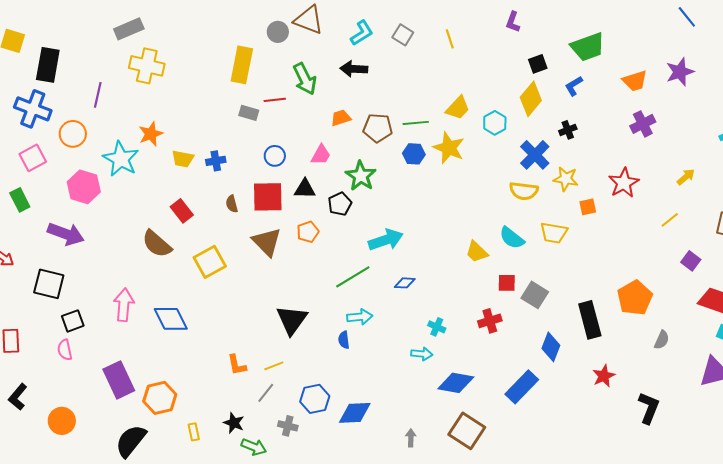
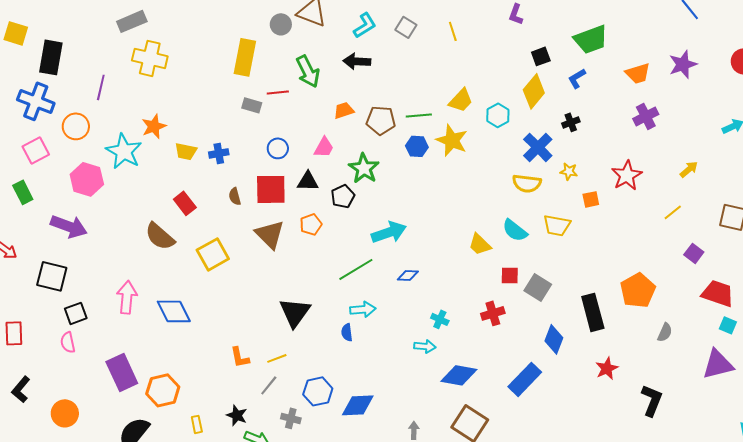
yellow star: (566, 179) -> (569, 171), size x0.7

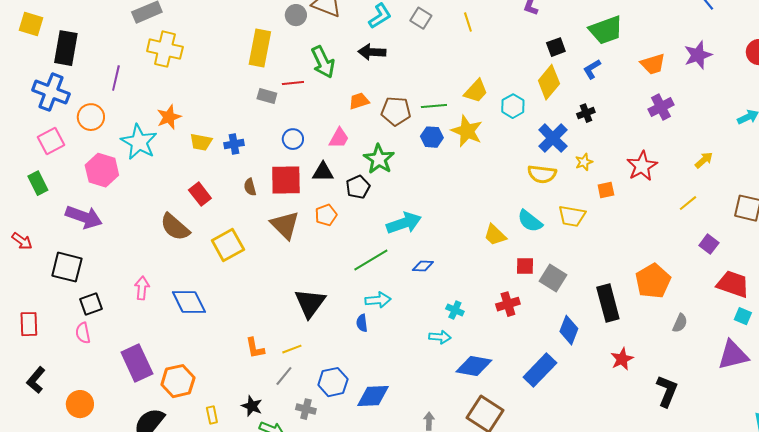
yellow star: (569, 171) -> (584, 162), turned -30
pink arrow: (127, 297) -> (142, 288), size x0.7

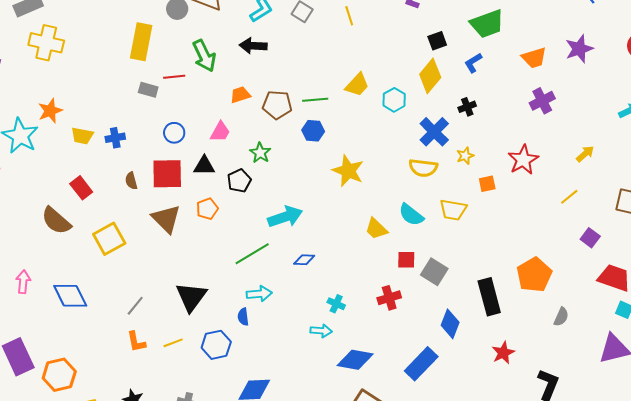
yellow star: (467, 131) -> (348, 171), moved
green star: (379, 159) -> (260, 153), size x0.7
gray line: (284, 376) -> (135, 306), moved
blue hexagon: (333, 382) -> (216, 345), moved

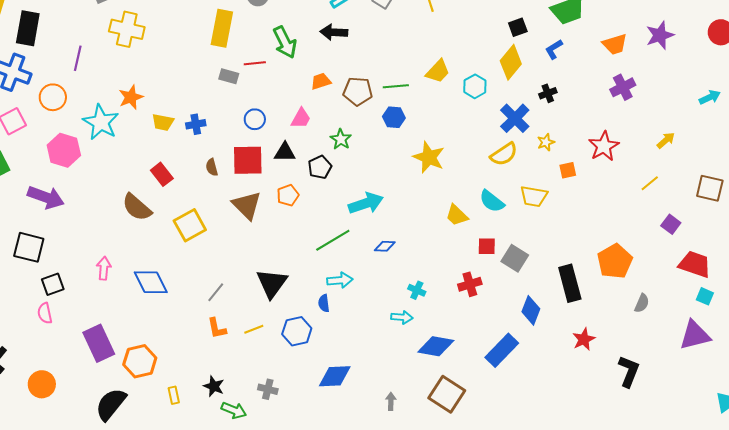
yellow semicircle: (423, 168) -> (504, 154), turned -40

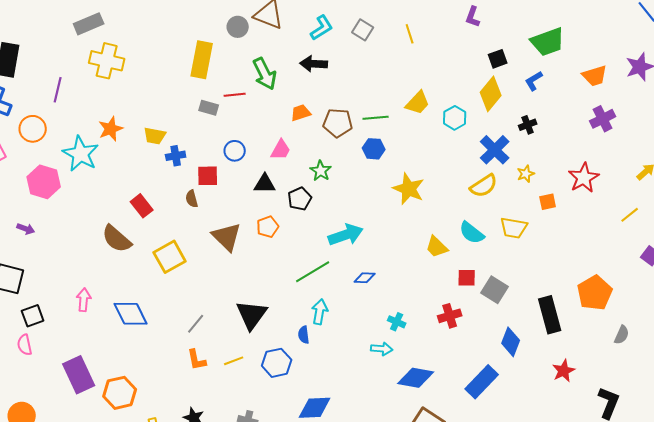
yellow trapezoid: (163, 122) -> (155, 136), moved
red square: (248, 160) -> (208, 176), moved, size x0.7
purple arrow: (46, 197) -> (26, 229), size x0.5
cyan arrow: (340, 280) -> (320, 312), turned -75

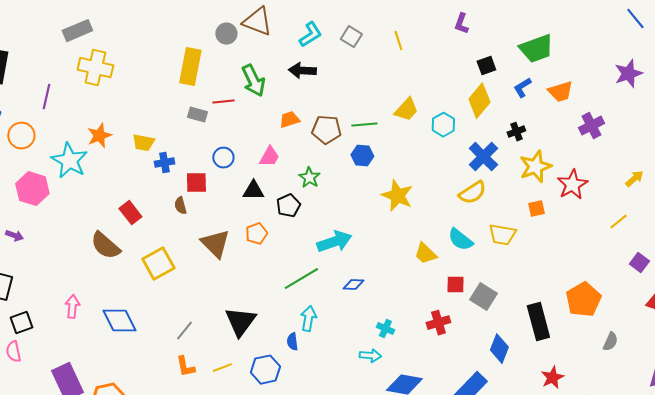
orange trapezoid: (595, 76) -> (560, 92), moved
yellow star: (526, 174) -> (535, 167), moved, size x1.8

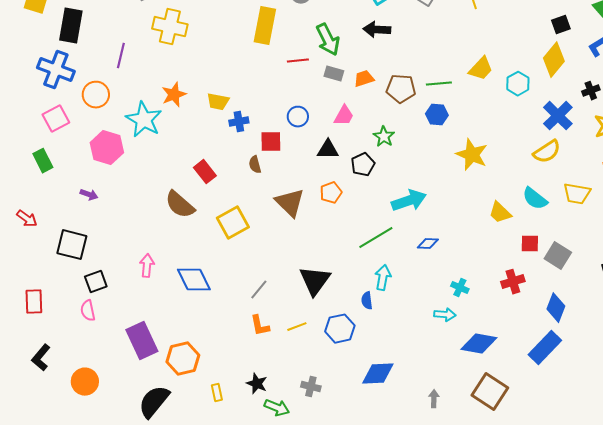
gray rectangle: (197, 115) -> (334, 74), moved
blue diamond: (499, 349) -> (556, 308), moved

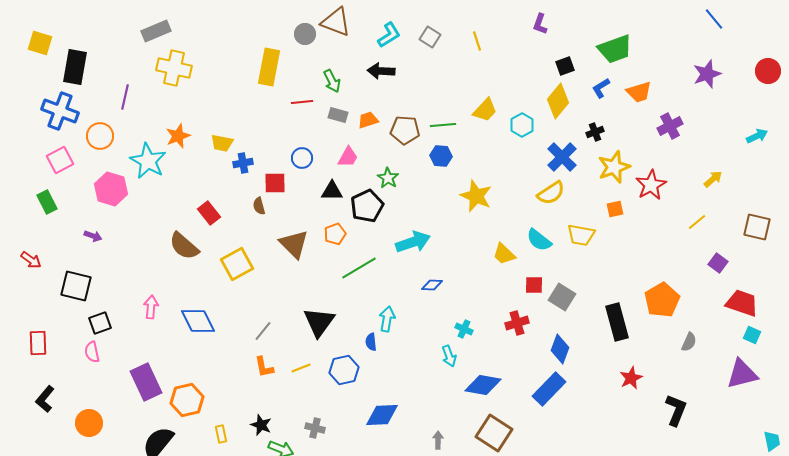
green arrow: (328, 40) -> (332, 81), size x0.7
black pentagon: (363, 165) -> (367, 206), size x1.4
green line: (376, 238) -> (359, 268), moved
cyan arrow: (445, 315) -> (449, 356), turned 65

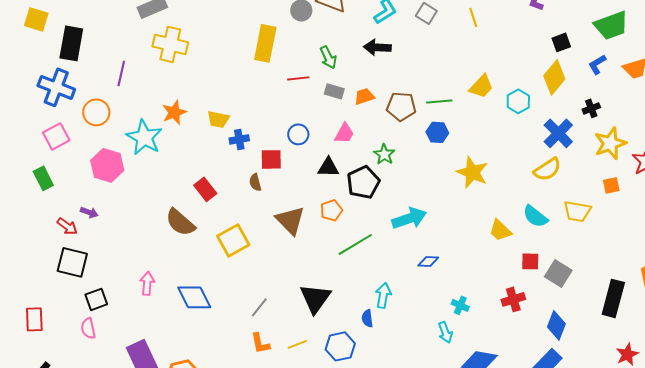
red arrow: (31, 260) -> (67, 226), moved
black rectangle: (617, 322) -> (613, 298), turned 30

